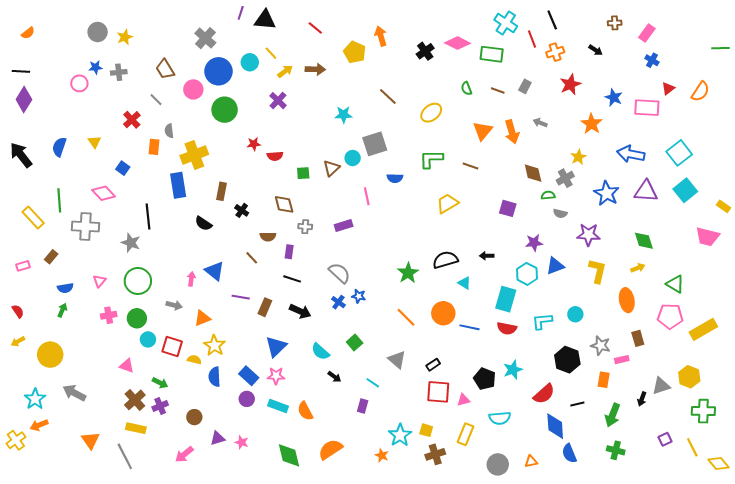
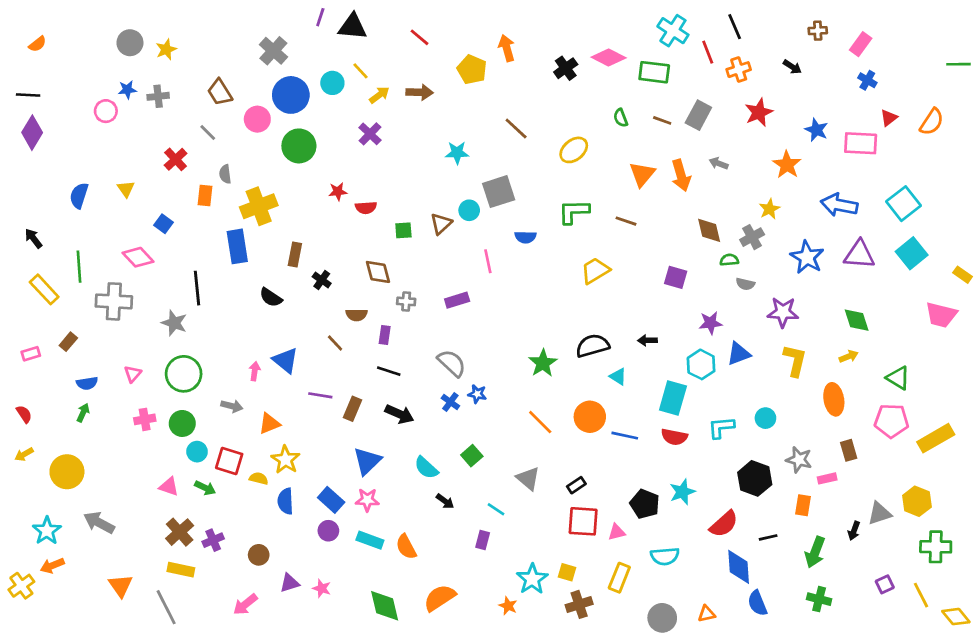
gray rectangle: (525, 86) -> (698, 115), size x1.5
black arrow: (21, 155) -> (33, 238), moved, size x0.6
green arrow: (160, 383) -> (205, 488), moved

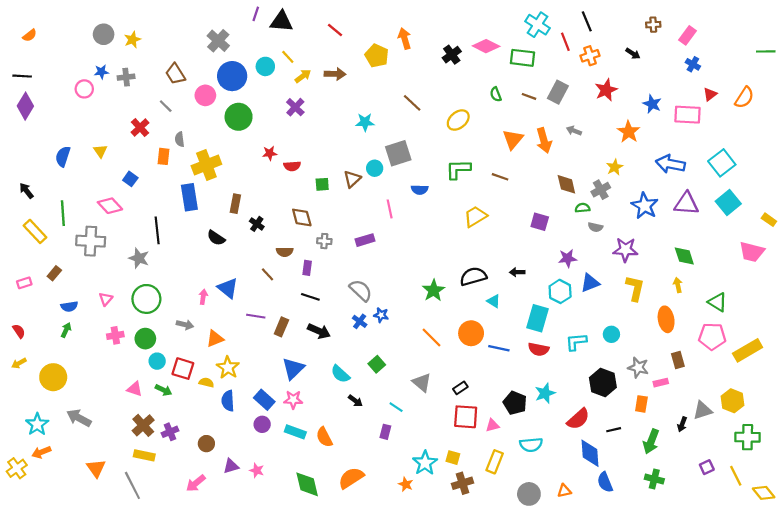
yellow arrow: (849, 356) -> (678, 285), turned -80

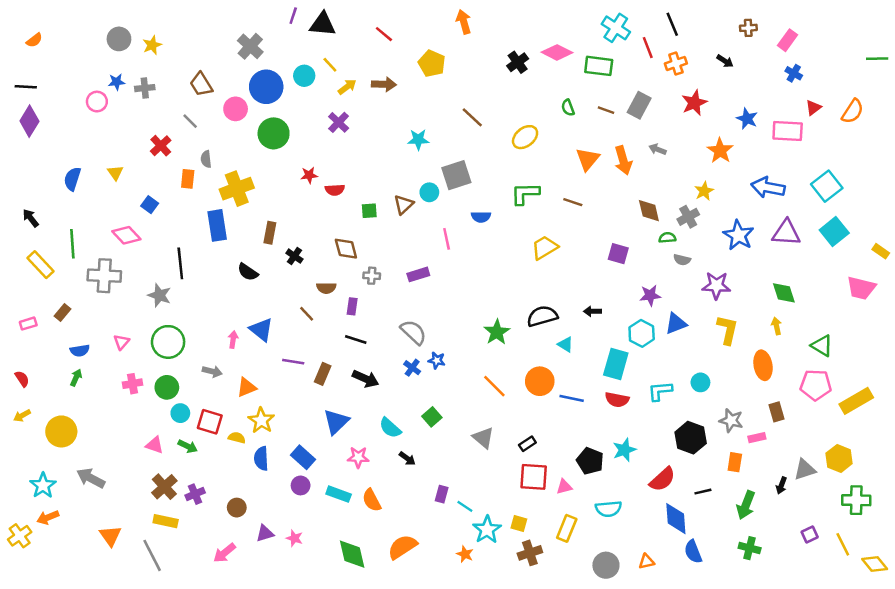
orange arrow: (405, 39) -> (464, 22), moved
pink star: (293, 400) -> (358, 457), moved
cyan line: (396, 407) -> (465, 506), moved

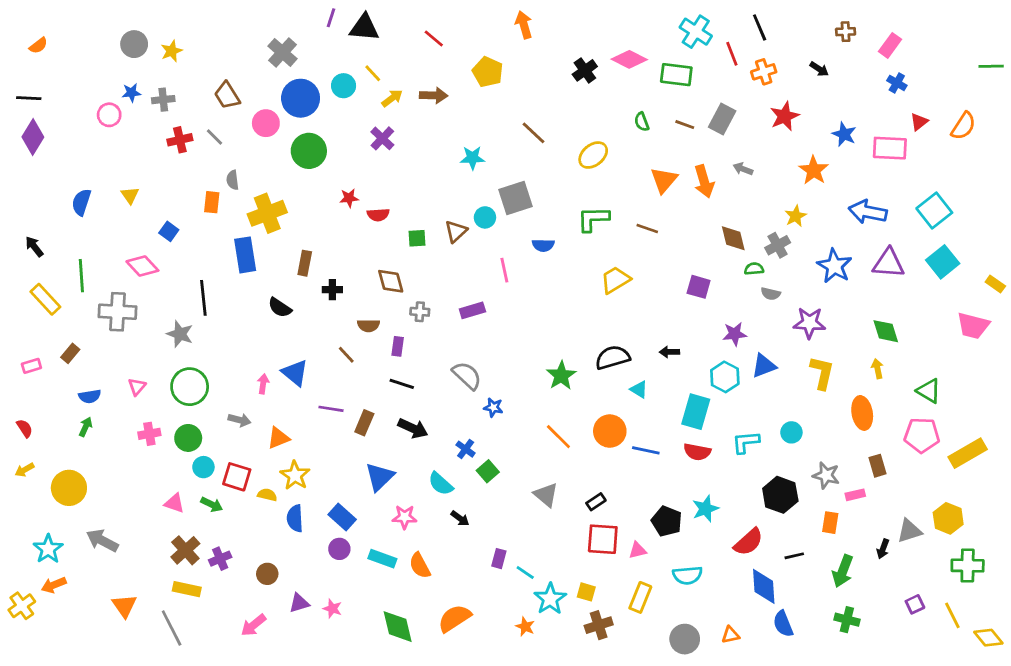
red cross: (161, 146) -> (180, 140), moved, turned 30
black cross: (294, 256) -> (332, 290), turned -35
blue cross: (412, 368) -> (466, 449), moved

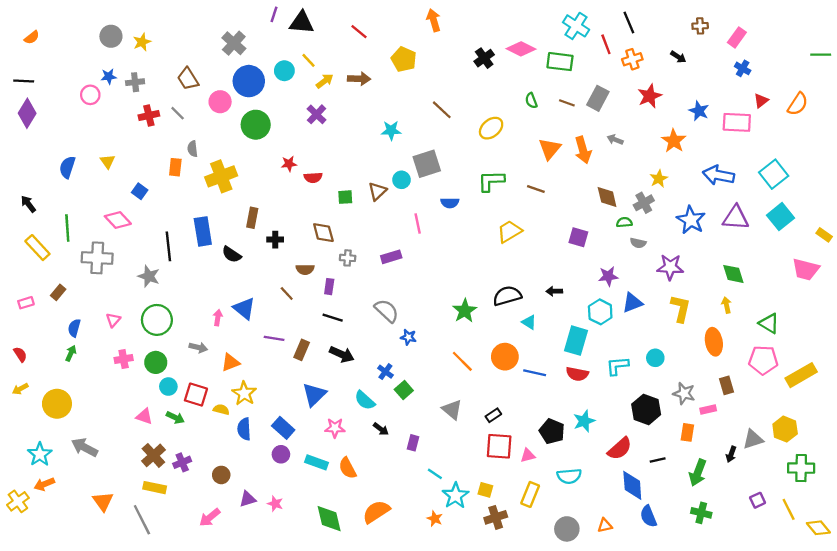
blue rectangle: (245, 255) -> (203, 231), moved
blue semicircle: (90, 396) -> (74, 328), turned 114
purple rectangle: (499, 559) -> (413, 443), moved

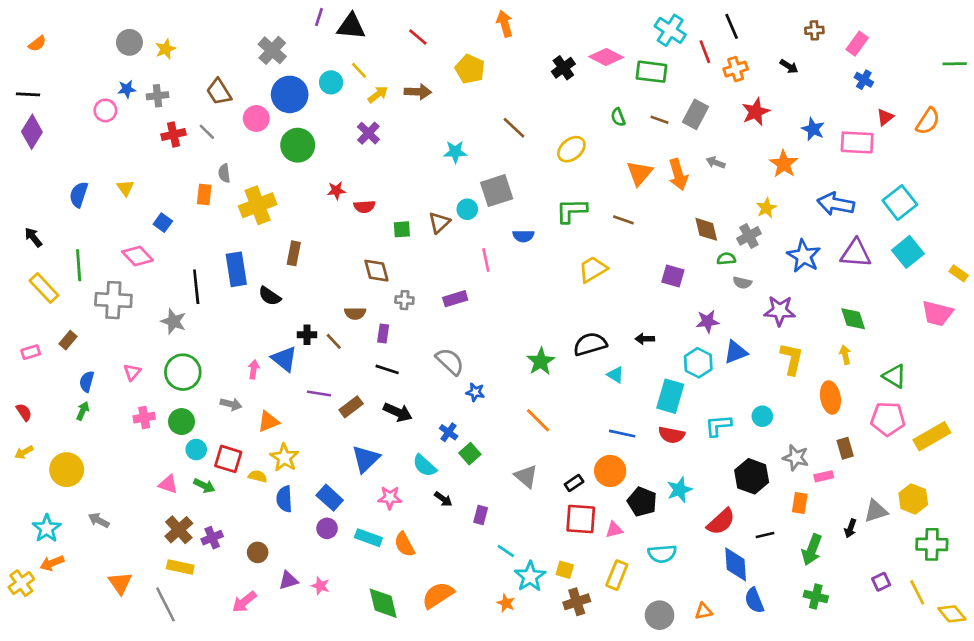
black cross: (275, 240) -> (307, 335), moved
brown rectangle: (302, 350) -> (351, 407), turned 30
orange circle: (505, 357) -> (610, 471), moved
gray arrow: (85, 447) -> (99, 520), size x0.7

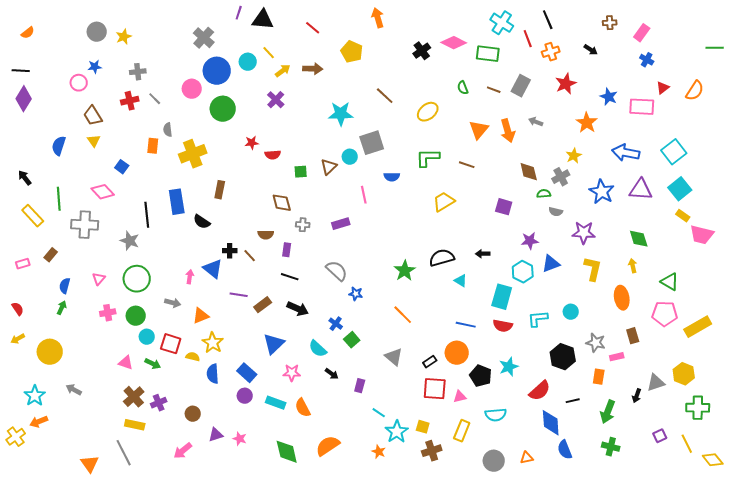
brown trapezoid: (219, 92) -> (93, 116), moved
gray cross: (157, 96) -> (138, 72), moved
cyan star: (455, 152) -> (341, 114), size x1.4
yellow rectangle: (959, 273) -> (683, 216), moved
orange triangle: (120, 583) -> (90, 464), moved

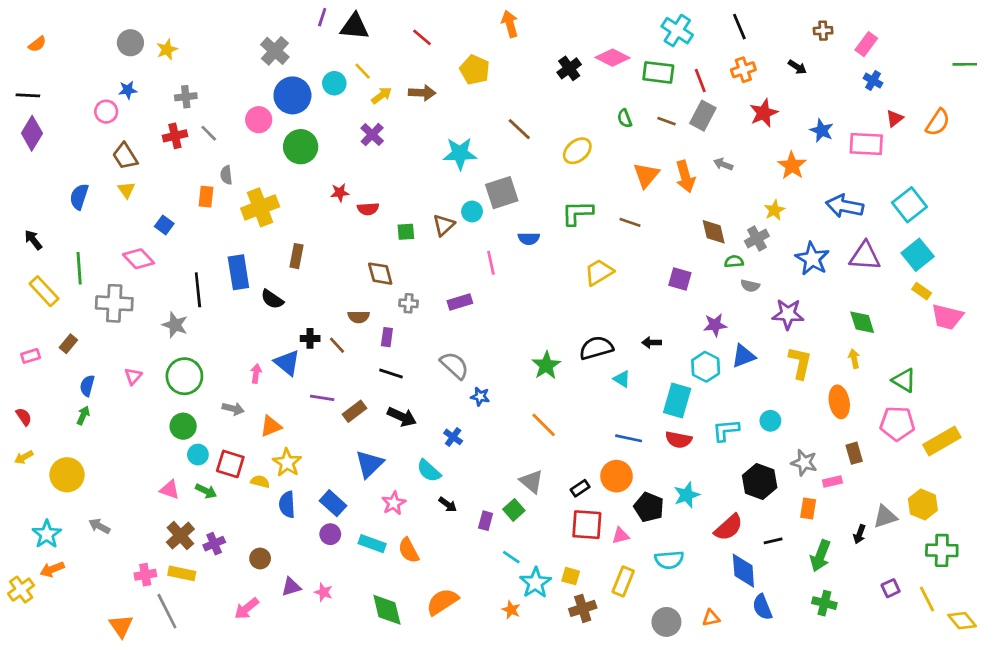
red line: (528, 39) -> (700, 81), moved
pink cross: (108, 313) -> (145, 575), moved
green square: (352, 340) -> (514, 510), moved
pink star: (292, 373) -> (394, 503), turned -30

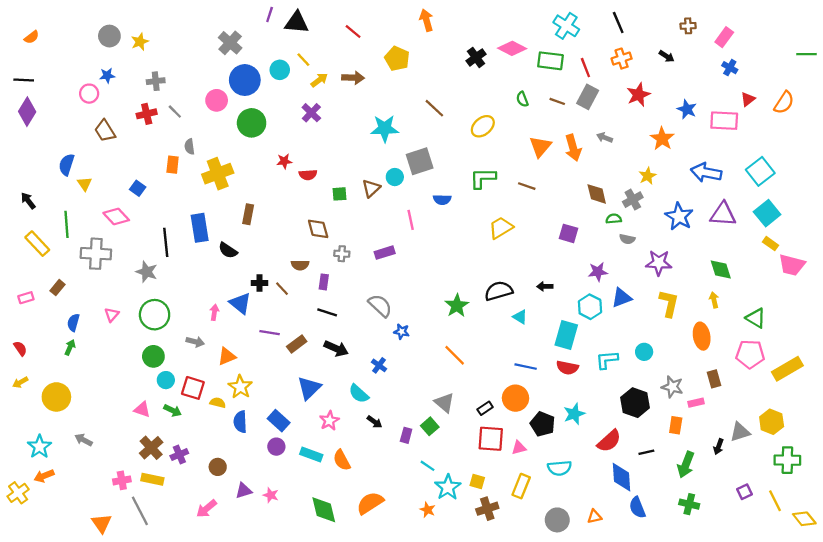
yellow triangle: (126, 190) -> (85, 184), moved

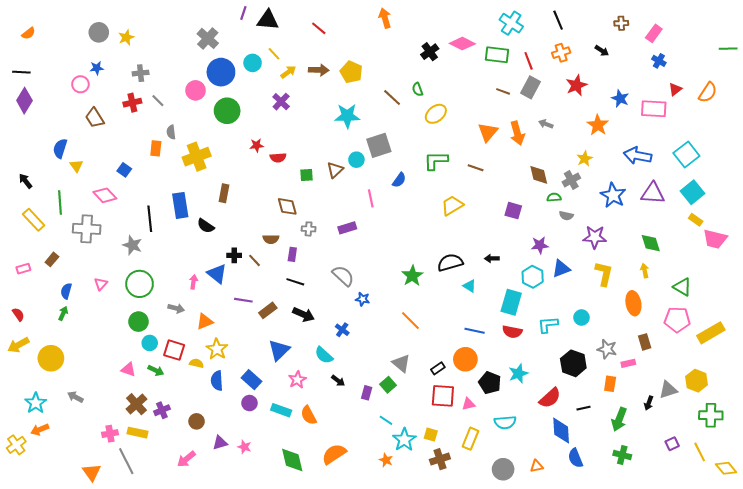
yellow pentagon: (397, 59) -> (351, 72), moved
green semicircle: (522, 99) -> (418, 89), moved
blue semicircle: (442, 200) -> (399, 180), turned -56
yellow arrow: (20, 382) -> (18, 345), size x1.5

